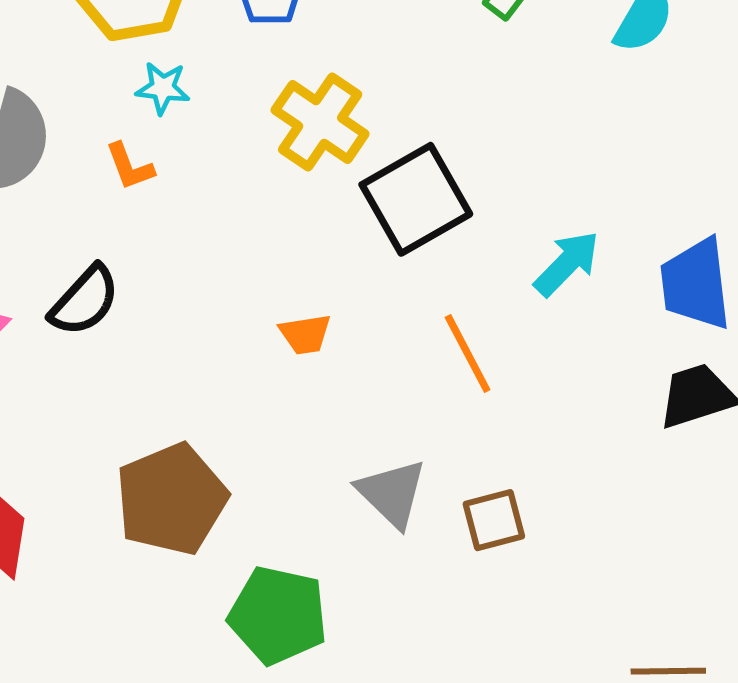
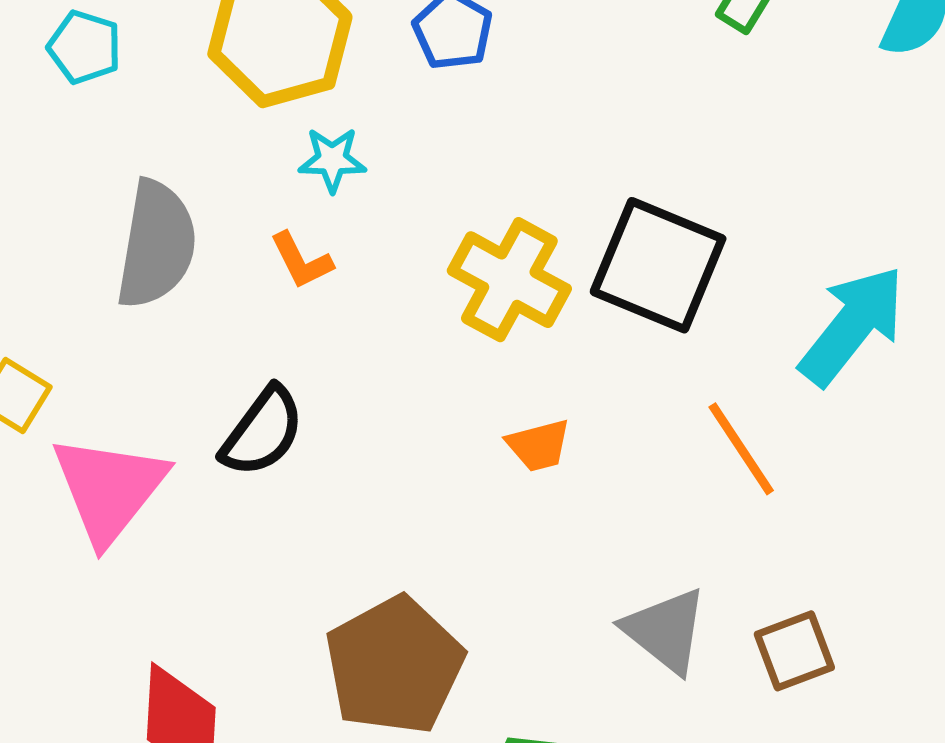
yellow cross: (320, 122) -> (509, 280), moved
black square: (416, 199) -> (658, 265), turned -32
cyan arrow: (567, 264) -> (852, 326), size x1.4

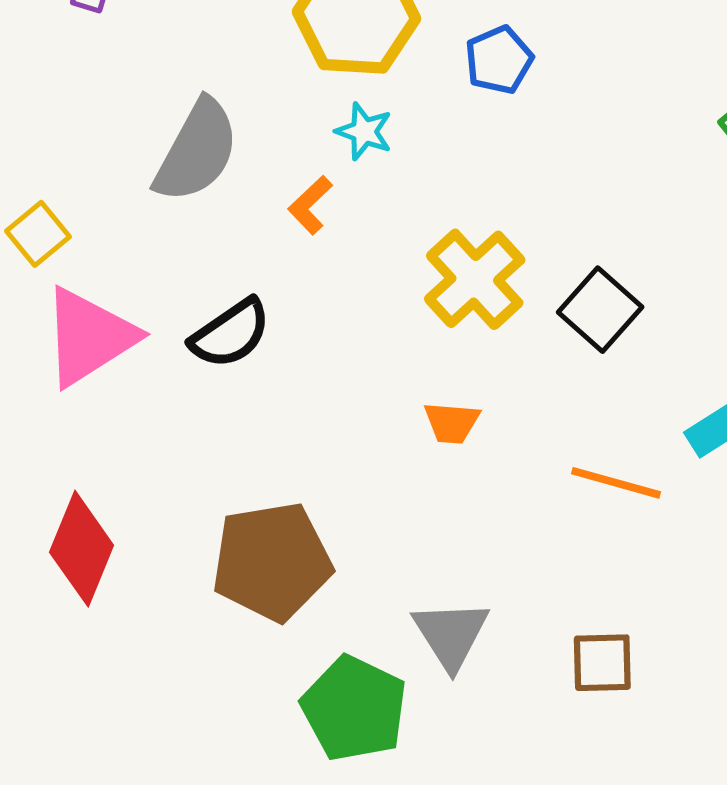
orange L-shape: (301, 261) -> (310, 205), turned 54
black square: (658, 265) -> (600, 310), size x0.7
orange line: (741, 449) -> (616, 483), turned -60
gray triangle: (665, 631) -> (451, 634), moved

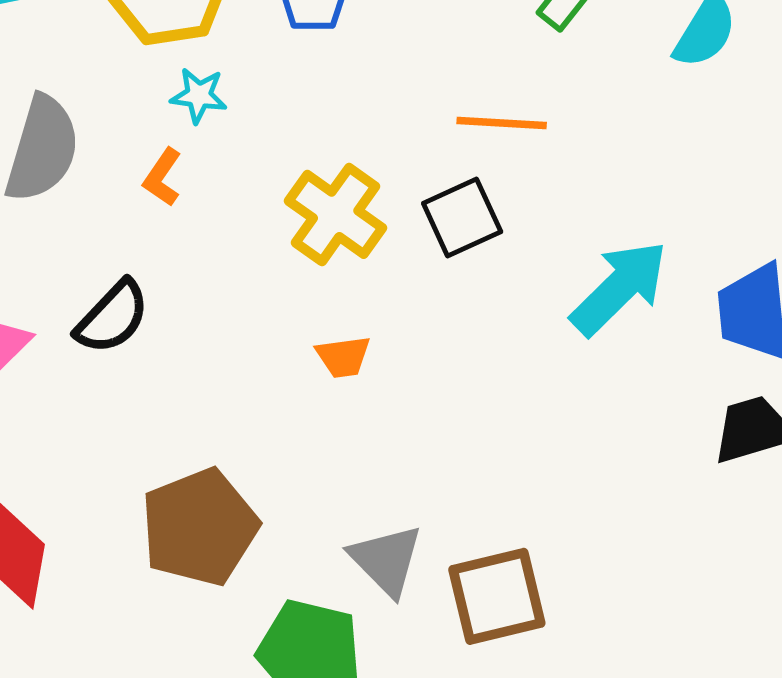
black square: (600, 310) -> (462, 217), turned 36
orange line: (616, 483) -> (502, 123), moved
brown square: (602, 663) -> (497, 596), moved, size x1.5

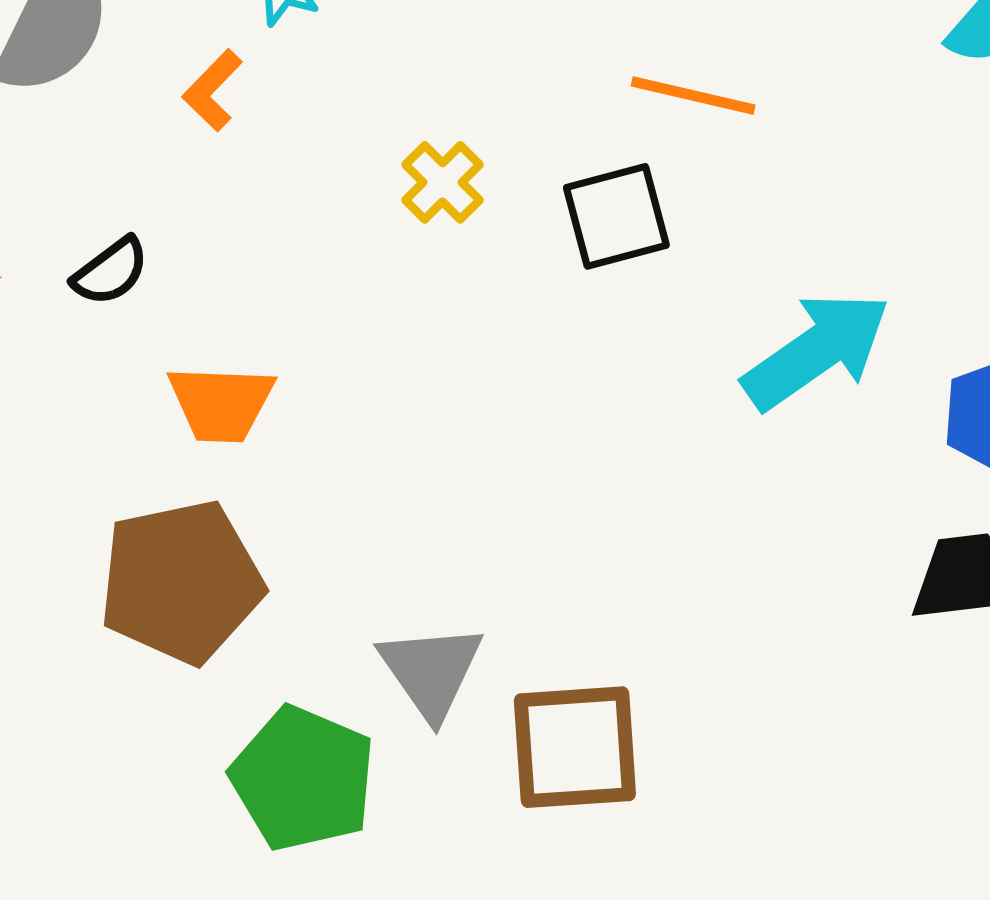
yellow cross: (336, 214) -> (443, 182), size x0.6
black semicircle: (112, 317) -> (111, 271), size x0.7
orange trapezoid: (343, 357) -> (221, 403), moved, size x1.4

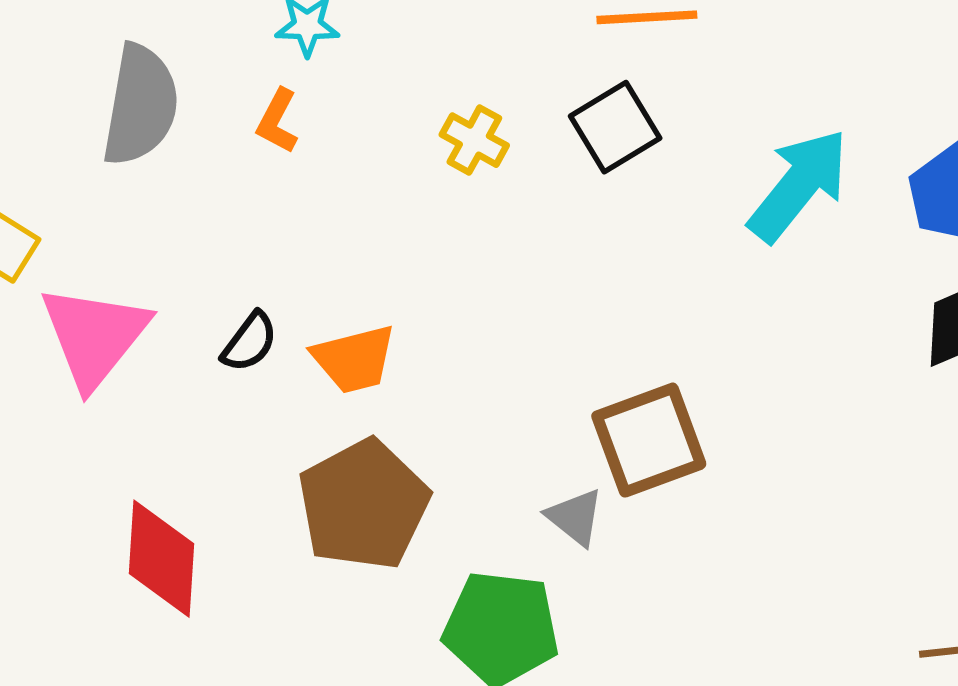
black semicircle: (111, 271) -> (250, 342), moved
gray triangle: (431, 671) -> (575, 517), size x0.7
brown square: (575, 747) -> (649, 440), moved

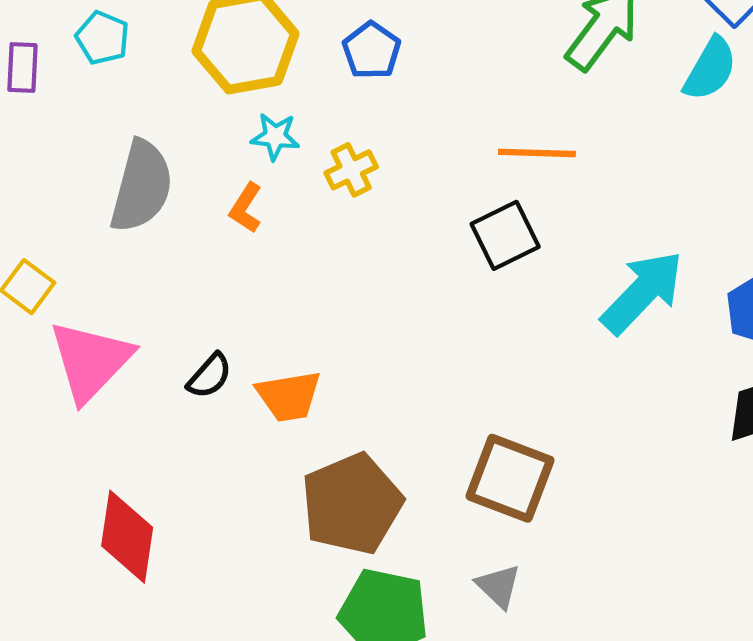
yellow cross: (474, 140) -> (351, 170), moved, turned 30
brown square: (649, 440) -> (510, 478), turned 36
brown pentagon: (364, 505) -> (352, 504), moved
gray triangle: (575, 517) -> (498, 586), moved

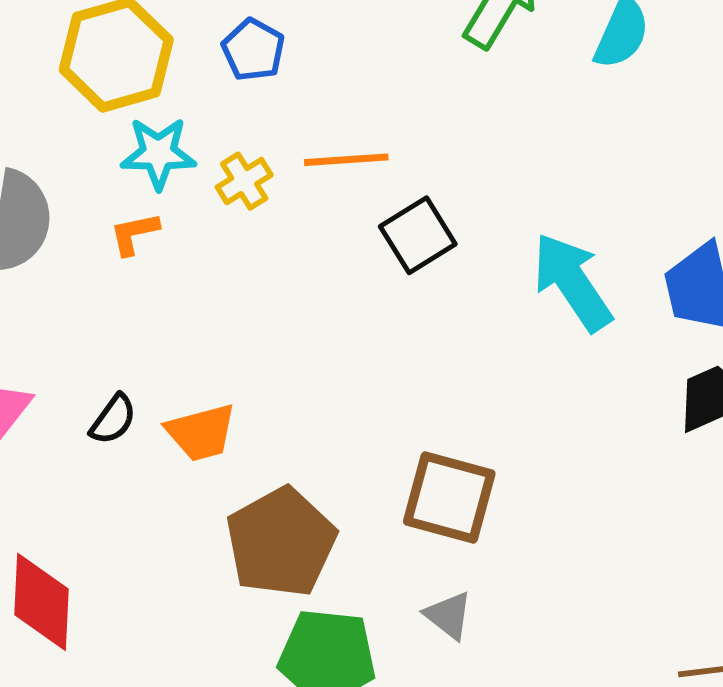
cyan star: (275, 137) -> (158, 153), size x1.4
orange line: (537, 153) -> (346, 160), moved
orange L-shape: (246, 208) -> (134, 234), turned 51
cyan arrow: (642, 292) -> (572, 282), turned -72

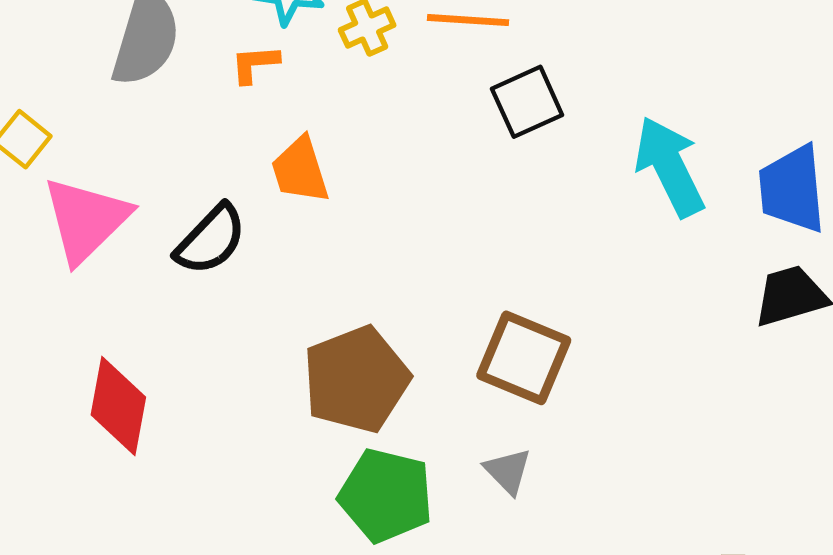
black semicircle: (113, 419) -> (211, 240), size x1.5
orange trapezoid: (201, 432) -> (300, 170), moved, turned 80

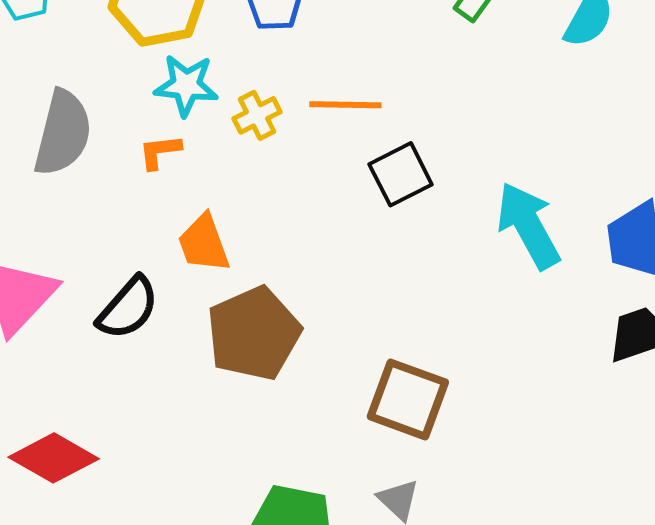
brown pentagon: (356, 379) -> (254, 333), moved
red diamond: (118, 406) -> (54, 458), turned -68

